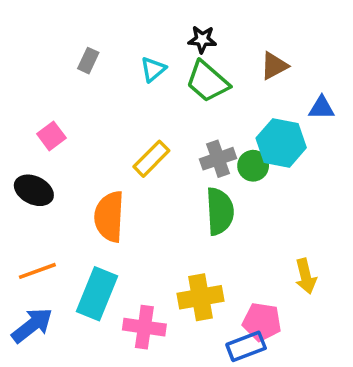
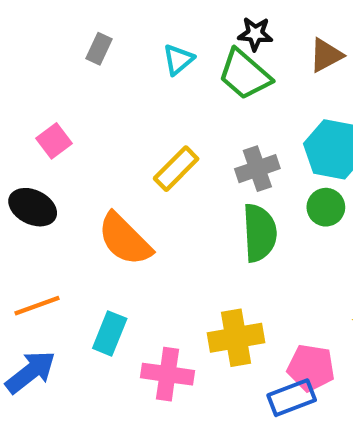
black star: (202, 39) -> (255, 34), moved
green circle: (253, 166) -> (326, 207), moved
orange semicircle: (109, 217) -> (125, 239), turned -48
cyan rectangle: (97, 294) -> (110, 333), size x0.7

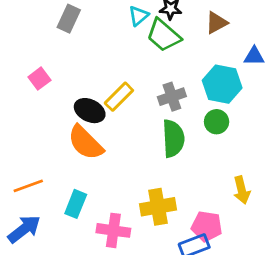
gray rectangle: (99, 49) -> (69, 19), size x1.4
cyan triangle: (178, 59) -> (138, 16), moved
black ellipse: (33, 207) -> (90, 111), moved

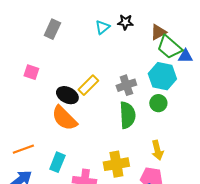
green trapezoid: (164, 35) -> (169, 47), moved
pink square: (39, 79) -> (31, 72), turned -35
yellow arrow: (242, 190) -> (157, 150), moved

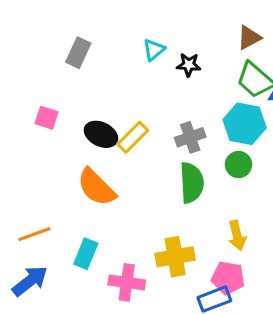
black star: (125, 22) -> (189, 65), moved
brown triangle: (158, 32) -> (249, 38), moved
black ellipse: (67, 95) -> (101, 134), moved

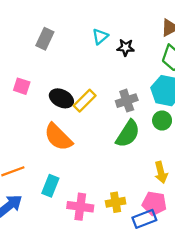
green semicircle: (192, 183) -> (128, 134), turned 36
yellow cross: (175, 257) -> (116, 202), moved, size x0.7

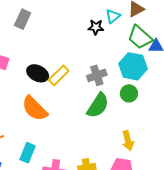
cyan triangle: (100, 36) -> (113, 16), moved

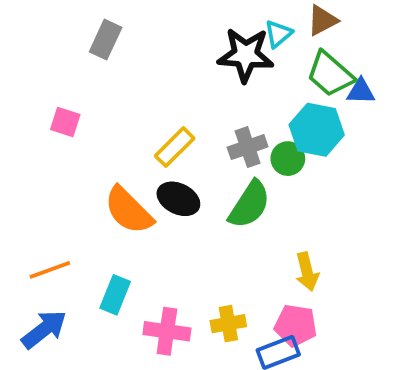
black star: (96, 27) -> (246, 55), size x1.8
black ellipse: (38, 73) -> (178, 199), moved
green circle: (129, 93) -> (288, 159), moved

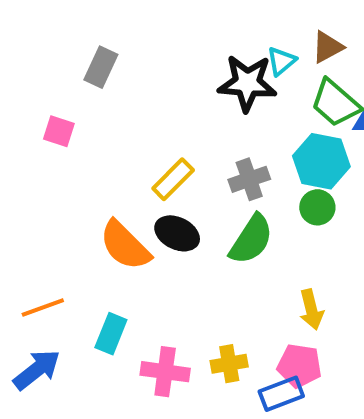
pink square: (65, 122) -> (59, 131), moved
green circle: (288, 159) -> (317, 207), moved

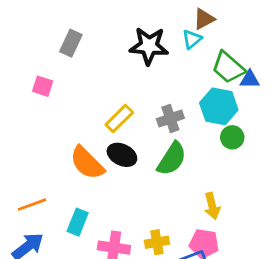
brown triangle: (327, 47) -> (204, 19), moved
black star: (247, 83) -> (149, 46), moved
green circle: (317, 207) -> (232, 137), moved

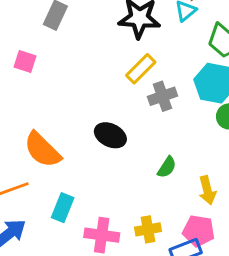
yellow rectangle: (119, 119) -> (141, 69), moved
green semicircle: (172, 159) -> (167, 167), moved, size x0.6
orange semicircle: (87, 163) -> (42, 150), moved

